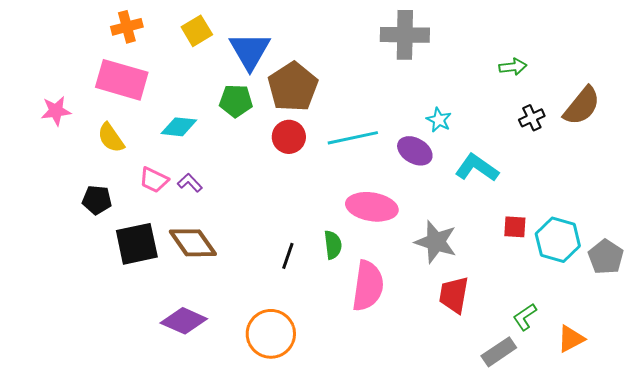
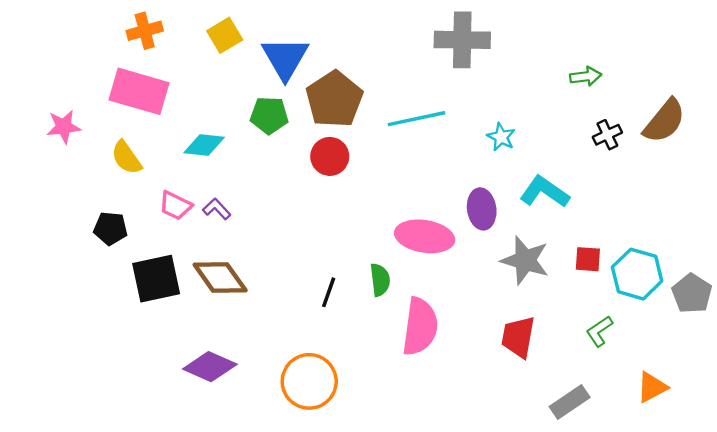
cyan line: (353, 138) -> (417, 119), moved
purple ellipse: (415, 151) -> (482, 209), moved, turned 52
gray star: (436, 242) -> (525, 260), moved
green L-shape: (525, 317) -> (599, 331), moved

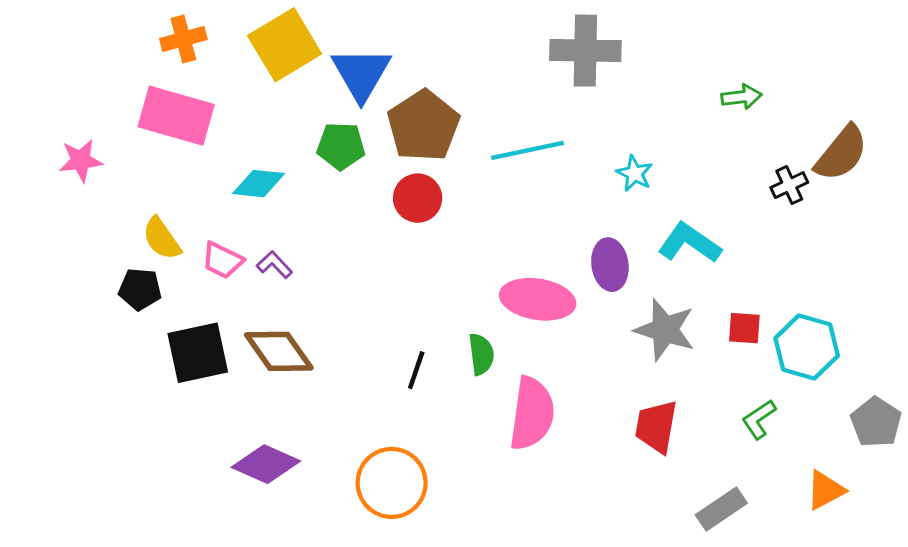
yellow square: (225, 35) -> (285, 45), size x1.6
black cross: (607, 135) -> (789, 185), moved
yellow semicircle: (126, 158) -> (162, 239), moved
gray pentagon: (692, 293) -> (876, 422), moved

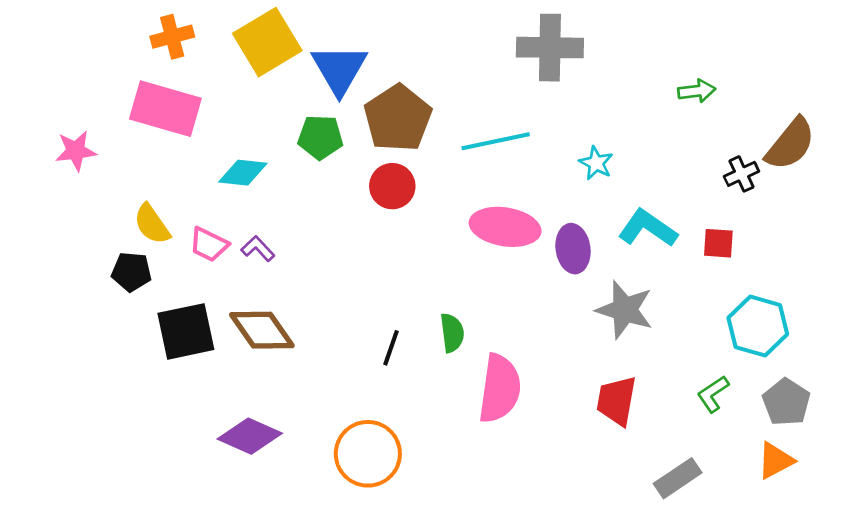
pink ellipse: (538, 299) -> (505, 227), moved
red square: (744, 328) -> (718, 243), moved
gray pentagon: (876, 422) -> (786, 402), moved

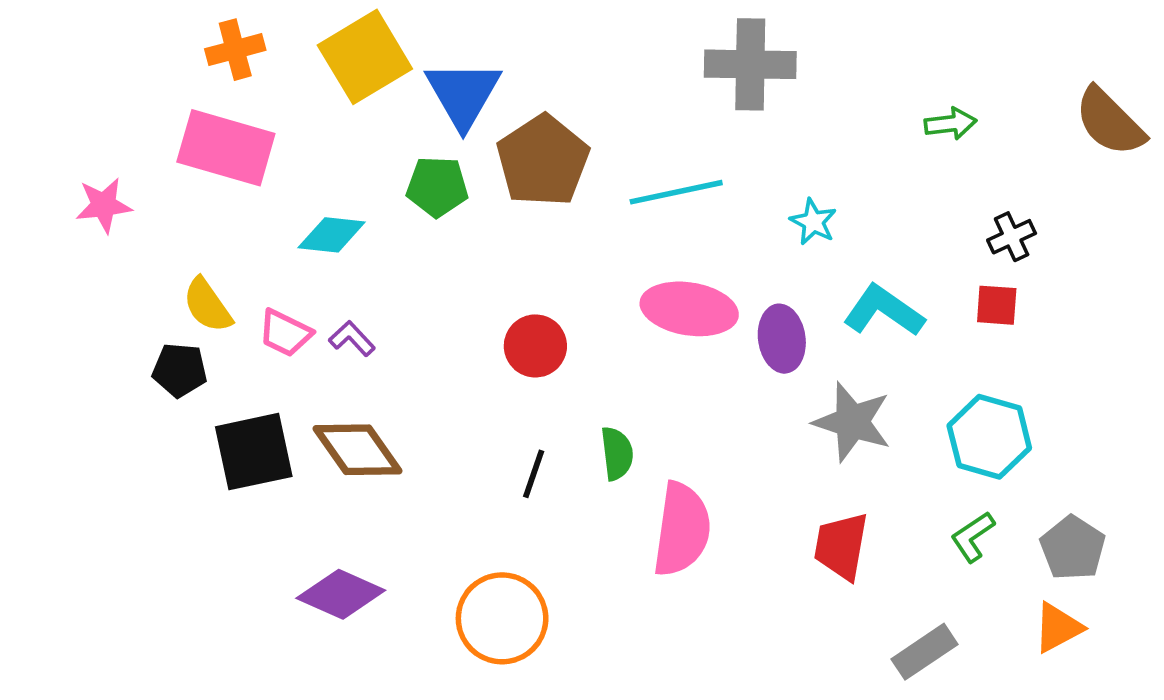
brown semicircle: (790, 144) -> (1110, 122), moved, turned 96
red circle: (392, 186) -> (535, 346), moved
red square: (718, 243) -> (997, 305), moved
cyan hexagon: (758, 326) -> (989, 437), moved

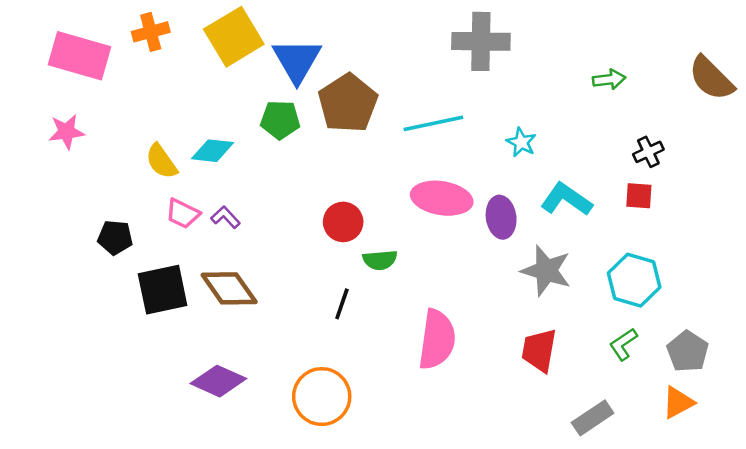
pink rectangle: (226, 148) -> (79, 56), moved
yellow semicircle: (207, 305) -> (161, 161), moved
green semicircle: (617, 453) -> (380, 260), moved, turned 92

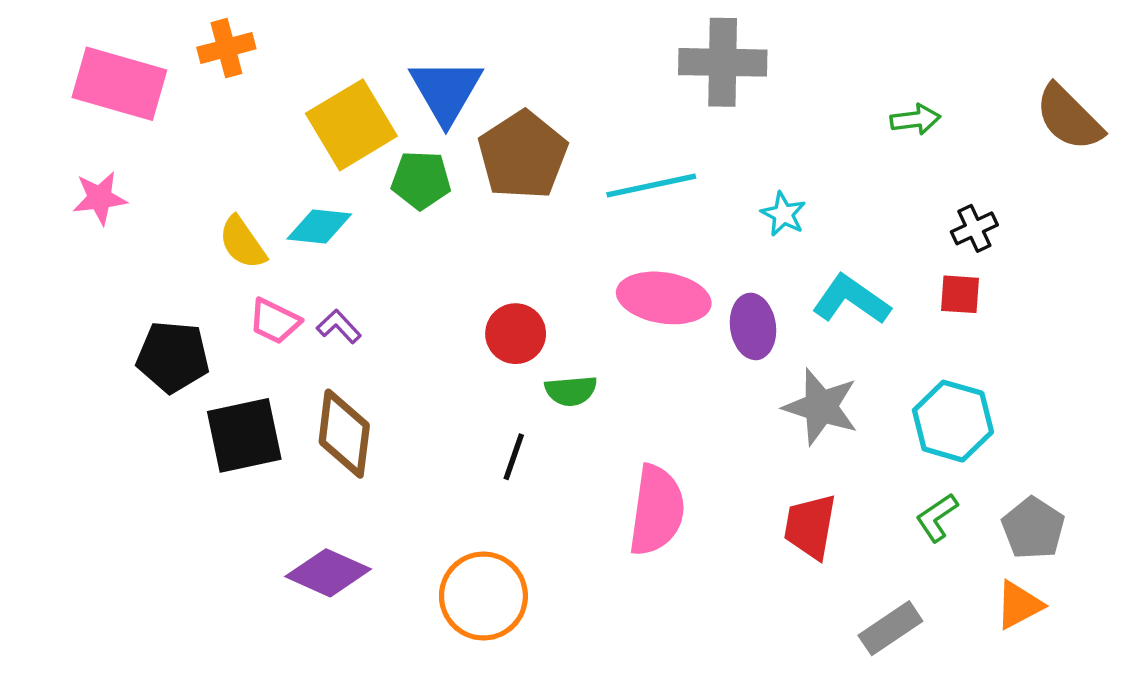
yellow square: (234, 37) -> (351, 125), moved
black pentagon: (115, 237) -> (173, 357), size x1.4
brown diamond: (229, 288) -> (344, 434), turned 42

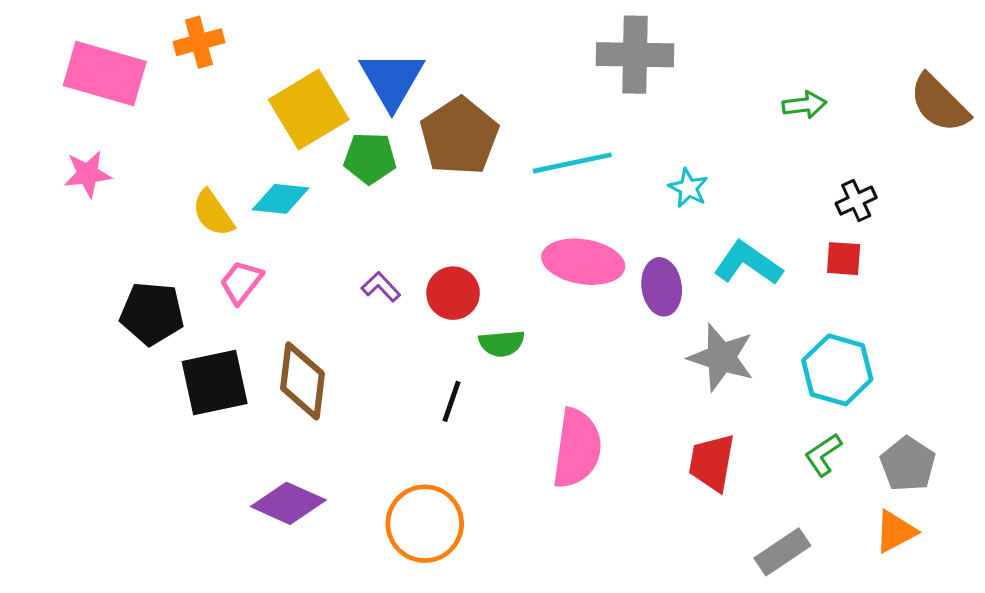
pink trapezoid: (275, 321) -> (241, 282), turned 102
purple L-shape: (339, 326) -> (381, 287), moved

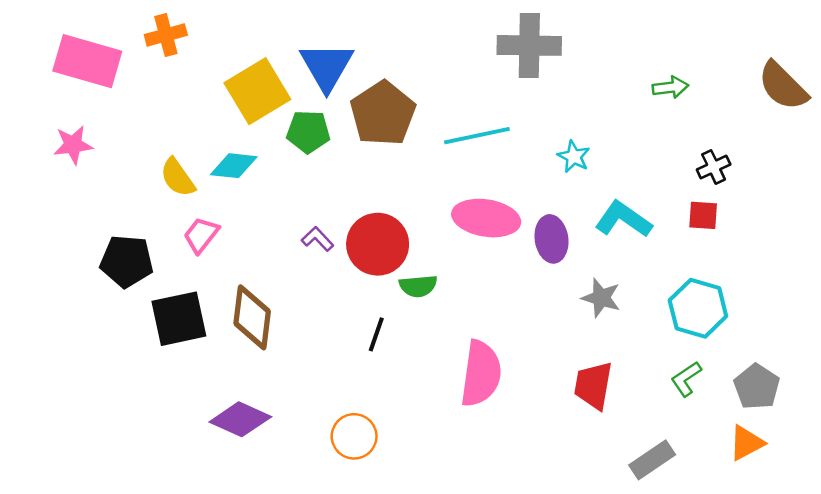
red circle: (453, 293) -> (378, 244), size x1.4
gray star: (721, 357) -> (601, 298), size x0.7
orange circle: (425, 524) -> (354, 436), size x0.7

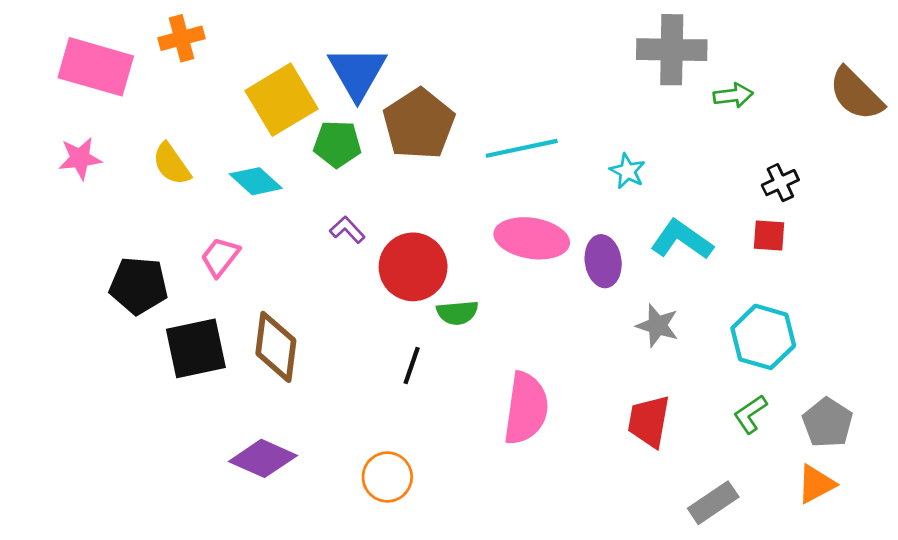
gray cross: (529, 45) -> (672, 50), moved
cyan diamond: (234, 166) -> (256, 181), turned 36
yellow semicircle: (178, 177) -> (172, 164), moved
purple L-shape: (317, 239) -> (347, 230), moved

